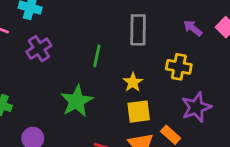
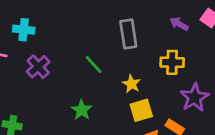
green line: (97, 56) -> (94, 65), turned -45
green star: (77, 101) -> (82, 110), size x0.7

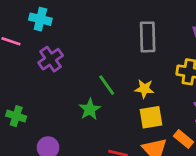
green line: (94, 65) -> (107, 85), moved
yellow star: (131, 84) -> (144, 89), turned -30

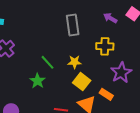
yellow square: (151, 117) -> (82, 82), turned -36

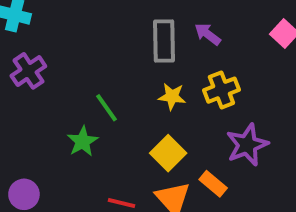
purple arrow: (110, 18) -> (208, 34), moved
yellow cross: (105, 46) -> (221, 90), turned -30
yellow star: (75, 62) -> (172, 96), moved

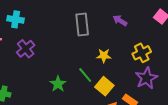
gray rectangle: (164, 41) -> (82, 24), moved
yellow cross: (221, 90) -> (142, 53), moved
green line: (106, 108) -> (85, 75), moved

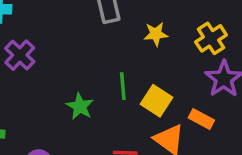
yellow star: (104, 56) -> (156, 34), moved
green line: (85, 75) -> (123, 86), turned 42

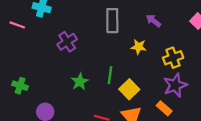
purple cross: (20, 55) -> (67, 42), moved
orange rectangle: (201, 119) -> (164, 108), moved

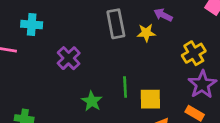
yellow star: (139, 47) -> (146, 33), moved
yellow square: (129, 89) -> (150, 99), turned -36

